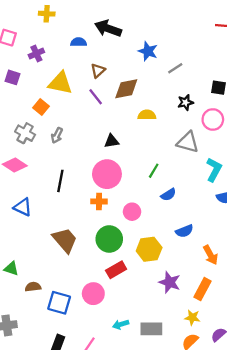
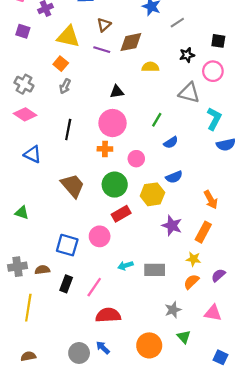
purple line: (96, 97) -> (102, 50), turned -35
orange square: (41, 107) -> (61, 64), moved
gray cross: (25, 133) -> (24, 84), moved
blue semicircle: (184, 231) -> (174, 177), moved
brown semicircle: (33, 287) -> (42, 270), moved

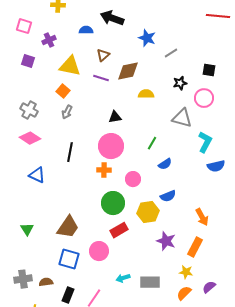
brown trapezoid: (73, 186) -> (68, 227), moved, turned 75
green triangle: (22, 213) -> (27, 229), turned 40

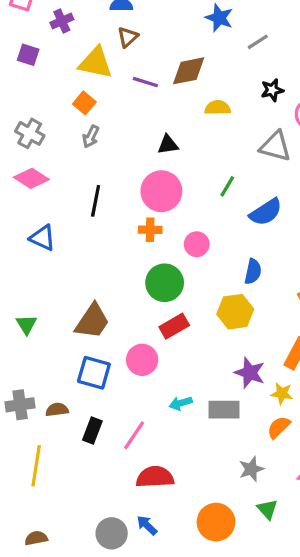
brown triangle: (103, 55) -> (128, 37), moved
blue semicircle: (165, 164) -> (266, 212), moved, size x1.5
blue semicircle: (168, 196) -> (253, 272), turned -56
yellow hexagon: (148, 212) -> (235, 312), moved
purple star: (166, 241) -> (250, 373), moved

